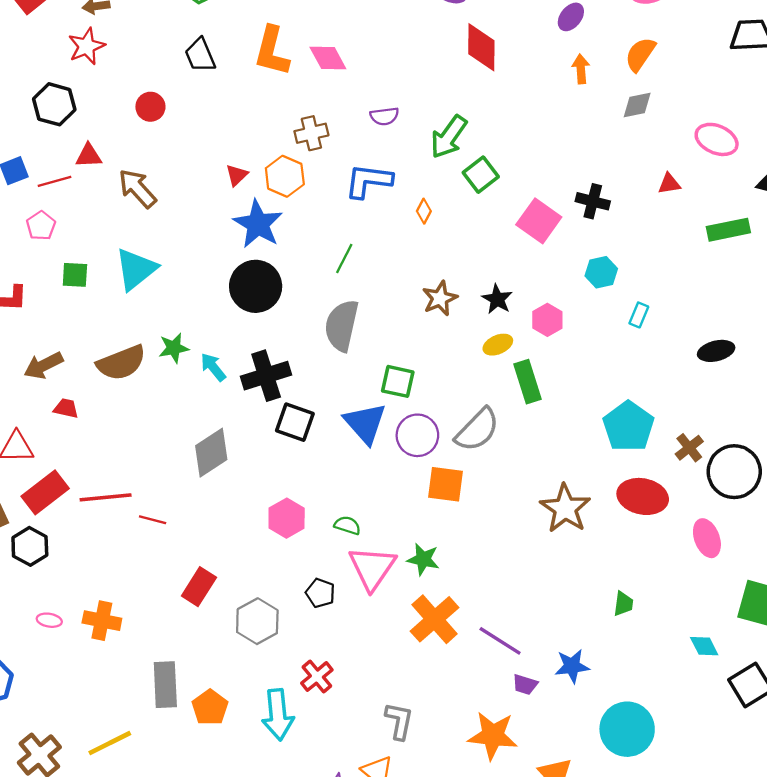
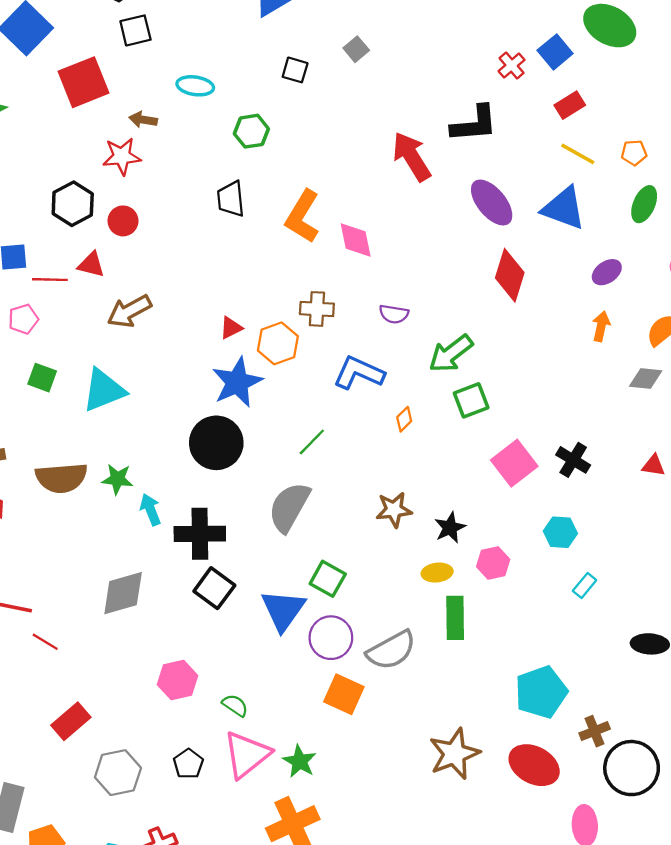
red circle: (150, 107) -> (123, 221), moved
brown arrow: (137, 188) -> (129, 311), turned -93

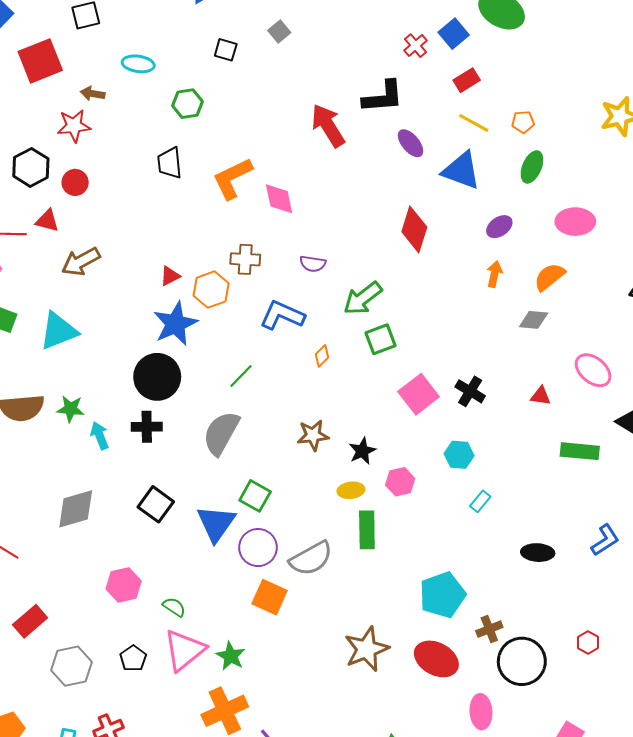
purple ellipse: (492, 203) -> (411, 143), moved, size x0.7
orange L-shape: (303, 216) -> (232, 178), turned 33
black cross: (200, 534) -> (147, 427), moved, size x0.7

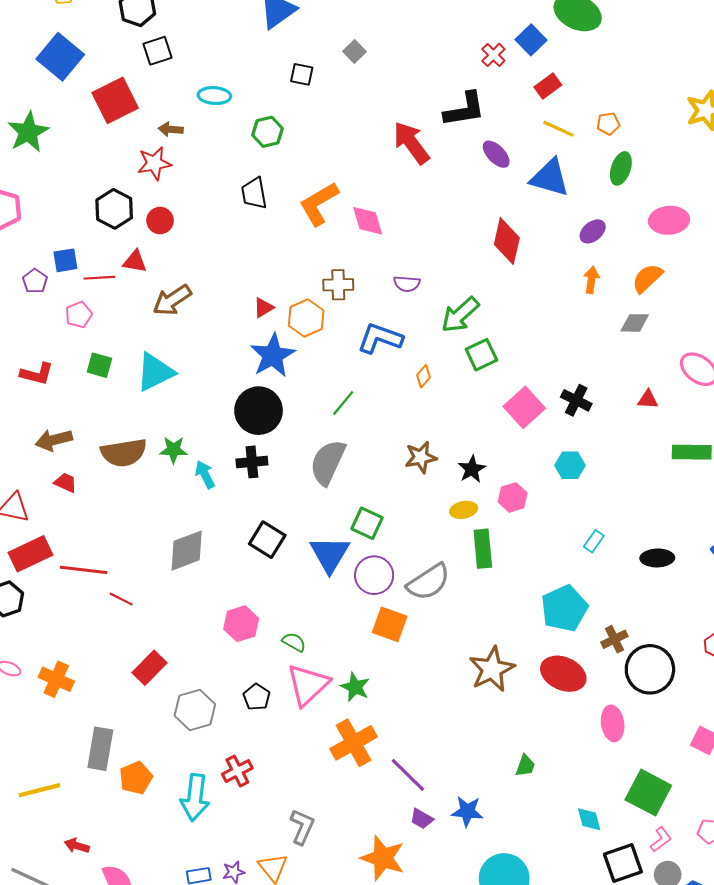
cyan rectangle: (480, 501) -> (594, 541), moved

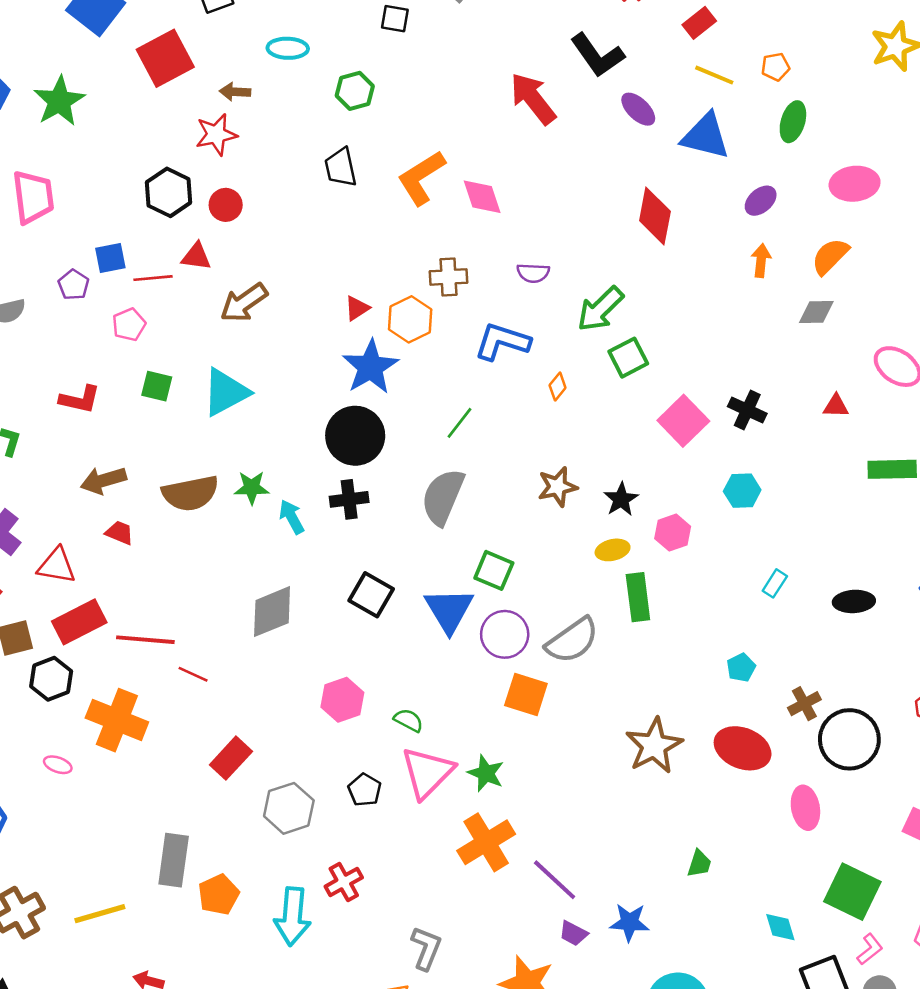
black L-shape: (465, 109) -> (597, 55), turned 66
cyan pentagon: (564, 608) -> (741, 668), size x0.5
orange cross: (56, 679) -> (117, 720), moved, size x1.4

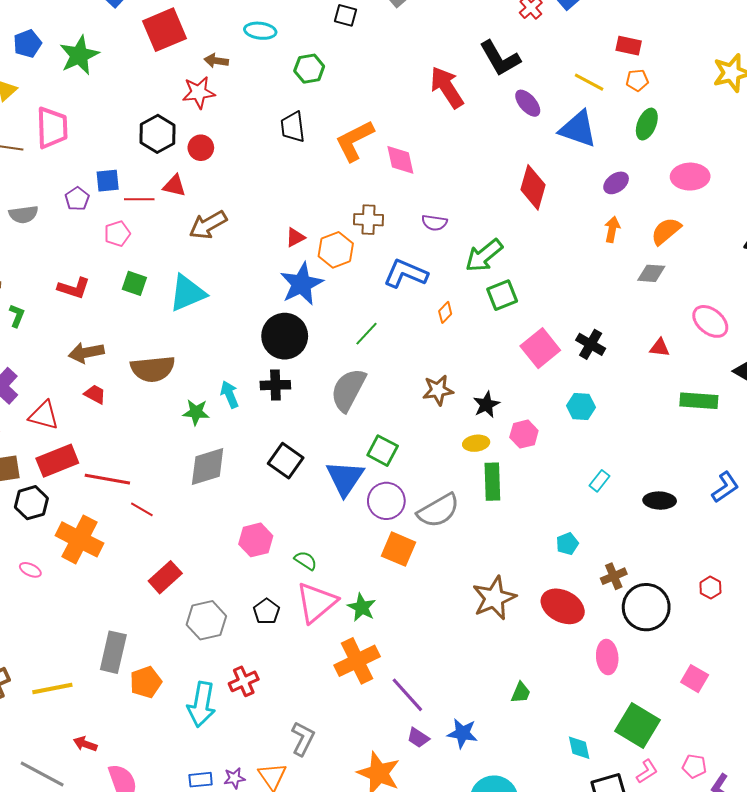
red rectangle: (699, 23) -> (629, 46), moved, turned 45
green star: (252, 488) -> (196, 412), moved

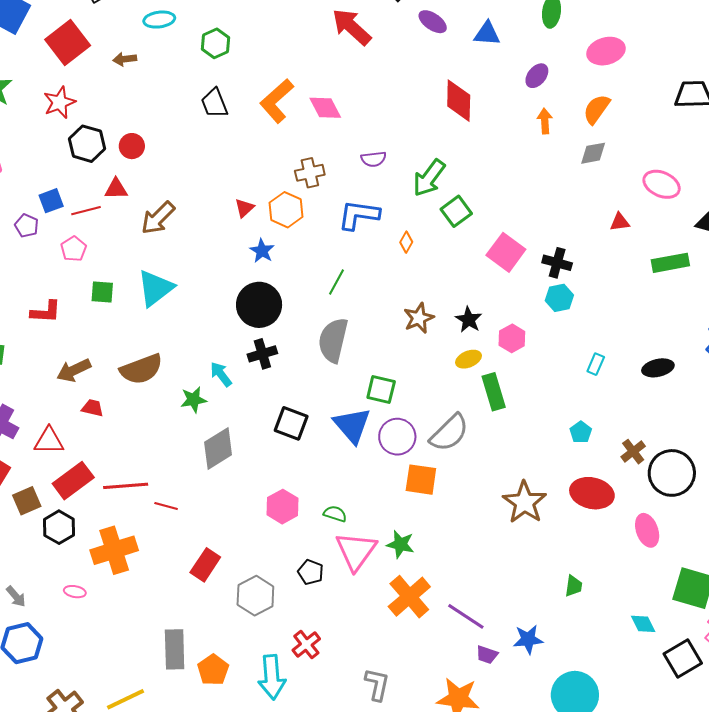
red star: (199, 92) -> (60, 102), moved
blue triangle: (578, 129) -> (487, 34), size x0.7
blue star: (301, 284) -> (262, 251), size x0.6
black cross: (591, 344) -> (557, 263), moved
orange cross: (79, 539) -> (114, 550), turned -30

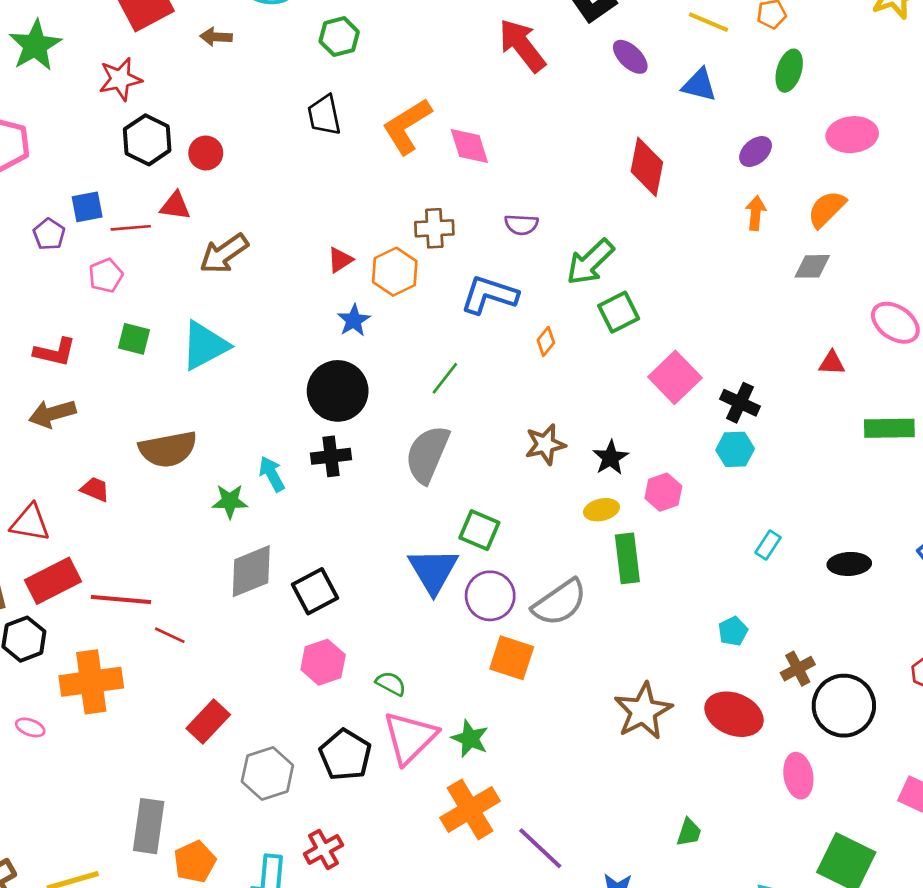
brown arrow: (74, 370) -> (52, 414), moved
black square: (291, 423) -> (315, 591), moved, turned 32
black pentagon: (311, 572) -> (345, 755), size x1.5

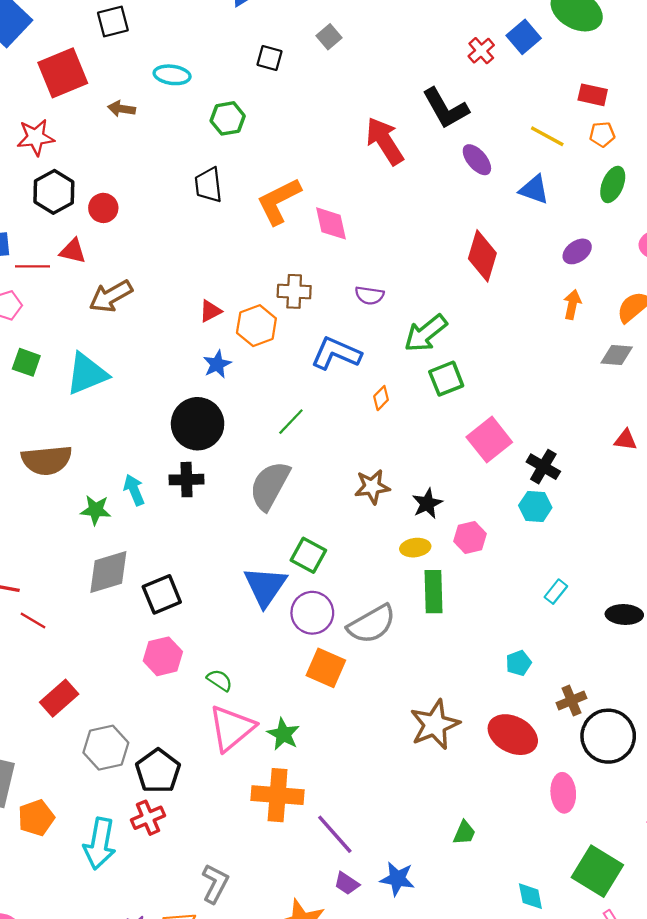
black pentagon: (345, 755) -> (158, 771), moved
orange cross: (470, 809) -> (278, 795), turned 30

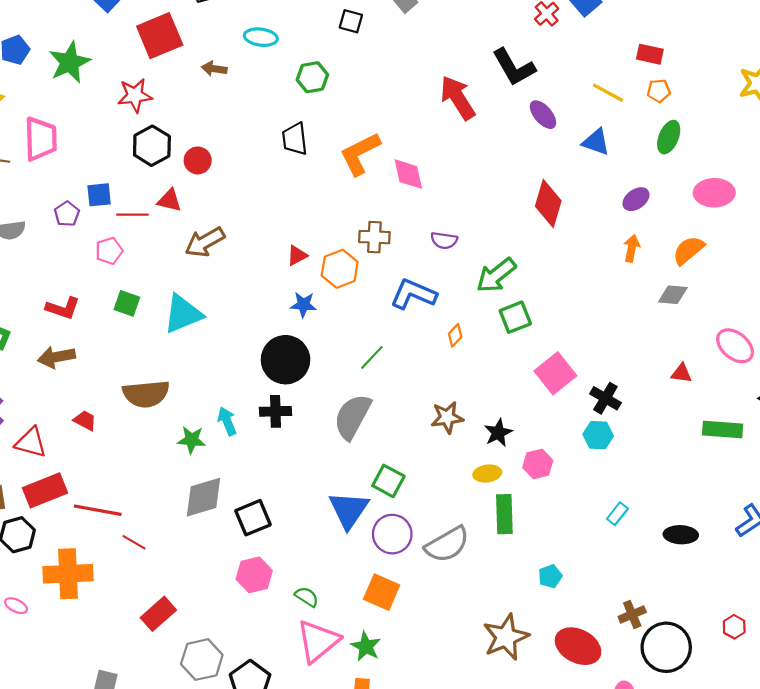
blue star: (217, 364) -> (303, 305), turned 30
cyan pentagon: (519, 663) -> (550, 576), moved
orange square: (326, 668) -> (382, 592), moved

